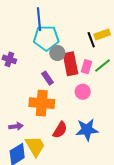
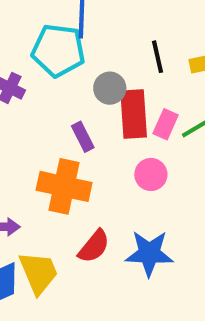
cyan pentagon: (46, 38) -> (58, 50), moved
black line: (91, 40) -> (157, 57), moved

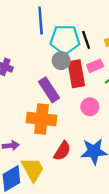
cyan pentagon: (58, 50) -> (65, 40), moved
pink rectangle: (166, 124) -> (95, 66), moved, turned 49
purple rectangle: (83, 137) -> (49, 90), size x1.5

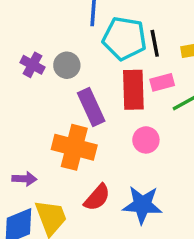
gray circle: (61, 61) -> (67, 65), moved

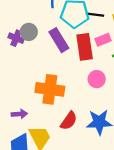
black line: (155, 43) -> (95, 15), turned -66
gray circle: (67, 65) -> (29, 32), moved
purple rectangle: (91, 107) -> (59, 40), moved

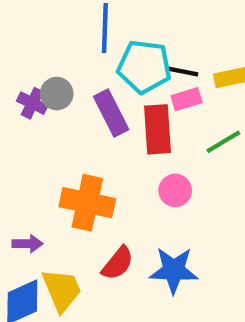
pink rectangle: (103, 40) -> (187, 99), moved

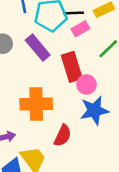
red rectangle: (158, 129) -> (72, 67), moved
blue star: (174, 270) -> (94, 110), moved

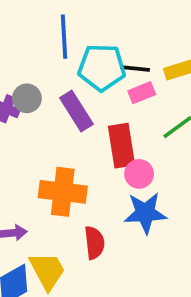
red semicircle: (63, 136) -> (94, 243), turned -40

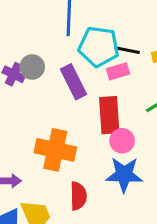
pink rectangle: (142, 93) -> (118, 71), moved

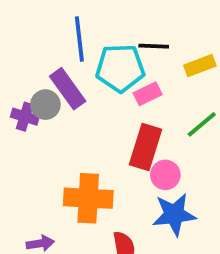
black line: (127, 50) -> (154, 46), moved
purple rectangle: (74, 82) -> (68, 89), moved
red rectangle: (109, 115) -> (145, 147), turned 30

